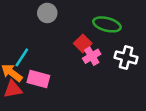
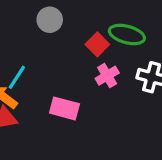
red square: (83, 43) -> (97, 44), moved
pink rectangle: (38, 79) -> (64, 108), moved

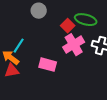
pink cross: (107, 76) -> (74, 45), size x1.5

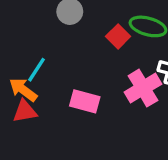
pink cross: (74, 45) -> (143, 88), moved

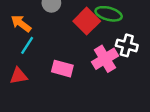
red square: (118, 36) -> (87, 21), size x1.5
orange arrow: (23, 90) -> (21, 24), moved

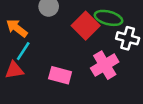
white cross: (127, 45) -> (128, 38), moved
red triangle: (19, 76) -> (14, 70), moved

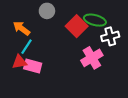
white cross: (128, 38) -> (110, 36), turned -30
pink rectangle: (60, 75) -> (33, 66), moved

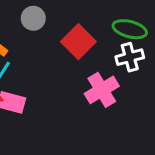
green ellipse: (95, 20) -> (130, 29), moved

